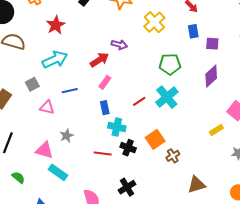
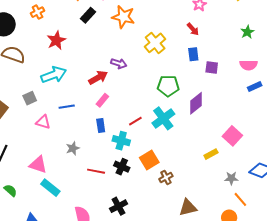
purple diamond: (211, 76) -> (196, 103), moved
cyan cross: (117, 127) -> (121, 141), moved
gray star: (67, 136) -> (73, 148), moved

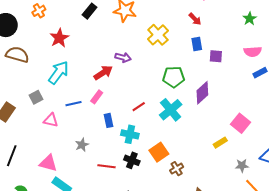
cyan arrow: (54, 75) -> (59, 72), turned -30
pink rectangle: (102, 100) -> (97, 97), moved
red line: (135, 121) -> (139, 107), moved

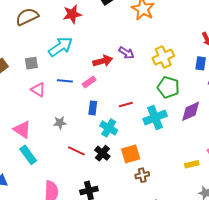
yellow cross: (158, 35) -> (163, 57), moved
brown semicircle: (17, 55) -> (27, 17), turned -60

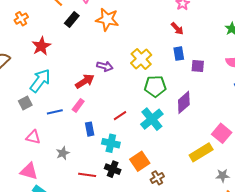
gray square: (31, 63) -> (25, 103), moved
pink triangle: (38, 90) -> (33, 137), moved
yellow rectangle: (192, 164) -> (201, 152), size x1.6

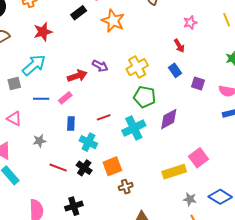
blue rectangle: (179, 54) -> (175, 70), turned -40
purple square: (198, 66) -> (198, 83), moved

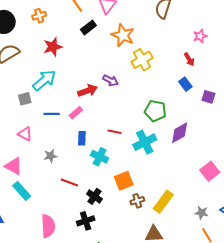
yellow cross: (137, 67) -> (142, 60), moved
red line: (104, 117) -> (114, 132), turned 32
black cross: (84, 168) -> (94, 196), moved
yellow rectangle: (174, 172) -> (163, 202), moved, turned -35

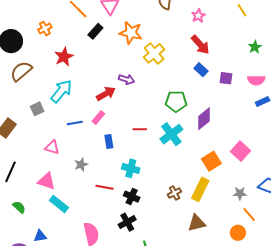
pink star: (200, 36) -> (198, 16), moved
red arrow: (189, 59) -> (200, 45), size x1.5
gray square: (25, 99) -> (37, 109), moved
cyan cross: (100, 157) -> (131, 168), moved
orange square: (124, 181) -> (211, 161), moved

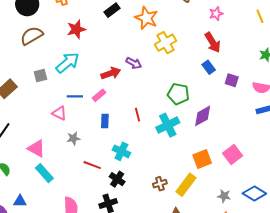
red line: (140, 129) -> (138, 115), turned 64
pink triangle: (52, 147) -> (59, 113), moved

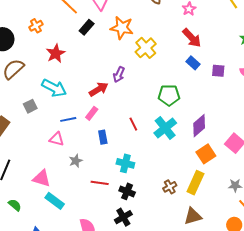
cyan arrow: (68, 63) -> (54, 88), turned 80
purple arrow: (134, 63) -> (119, 75), turned 98
purple diamond: (203, 116) -> (199, 126), moved

